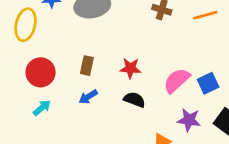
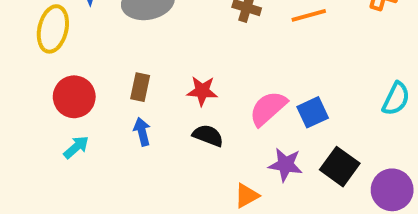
blue arrow: (88, 97) -> (142, 132), turned 108

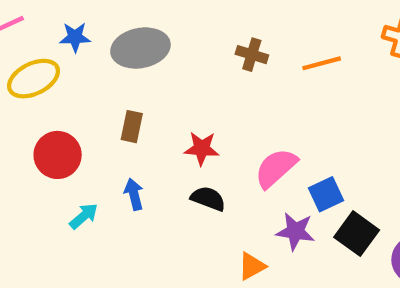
yellow ellipse: (53, 29) -> (34, 79), turned 51
brown rectangle: (140, 87) -> (132, 127), moved
blue square: (313, 112) -> (326, 194), moved
cyan arrow: (76, 147) -> (84, 216), moved

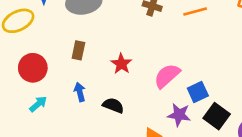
red star: (202, 148) -> (121, 64), turned 30
black semicircle: (208, 199) -> (113, 105), moved
cyan arrow: (84, 216) -> (38, 104), moved

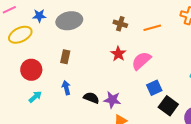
red star: (121, 64) -> (118, 54), moved
pink semicircle: (167, 76) -> (141, 61), moved
purple star: (179, 115) -> (112, 100), moved

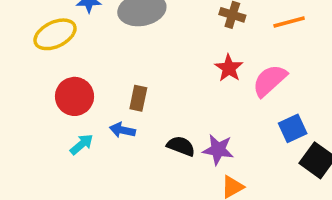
brown rectangle: (65, 57) -> (138, 98), moved
blue arrow: (66, 88) -> (122, 130), moved, turned -64

